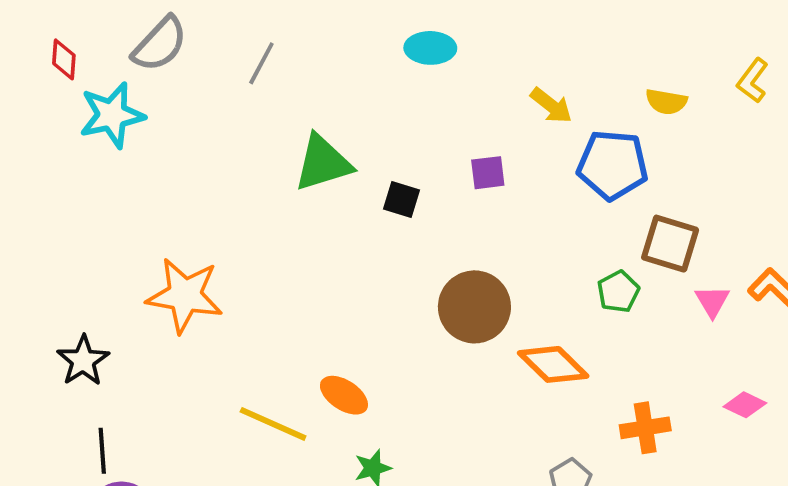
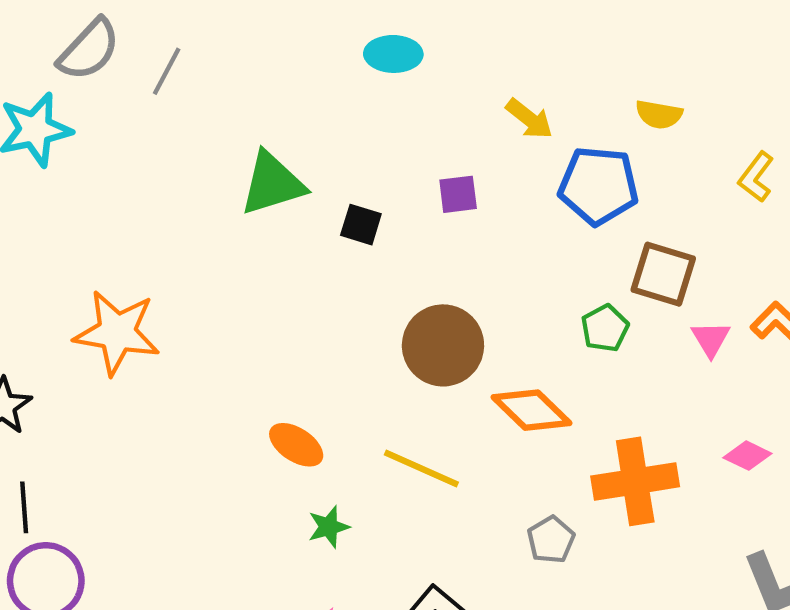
gray line: (261, 63) -> (167, 71), moved
yellow L-shape: (753, 81) -> (756, 177), moved
yellow line: (273, 424) -> (421, 469), moved
orange cross: (645, 428) -> (635, 481), size x1.5

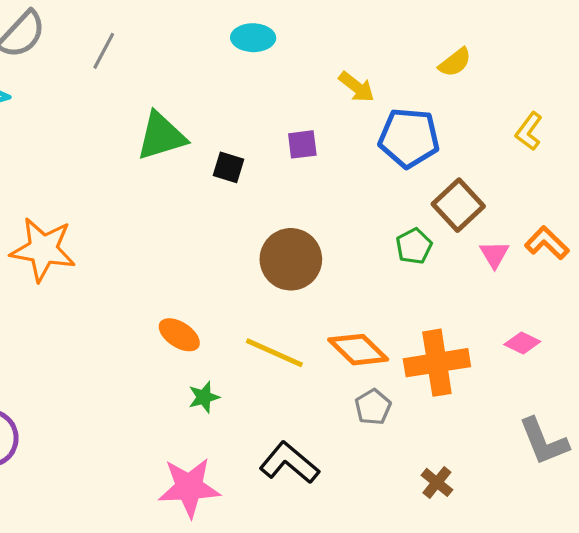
gray line: (167, 71) -> (104, 51), moved
yellow semicircle: (659, 114) -> (455, 62), moved, turned -48
brown square: (663, 274) -> (458, 205), turned 30
orange diamond: (532, 410) -> (358, 350), moved

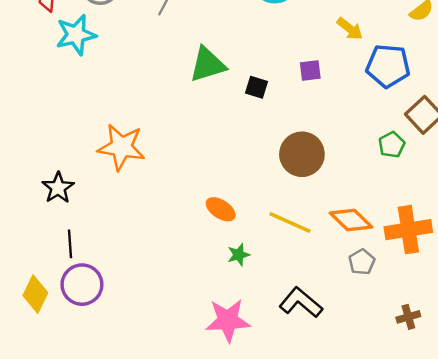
brown cross: (437, 482) -> (408, 317), turned 35

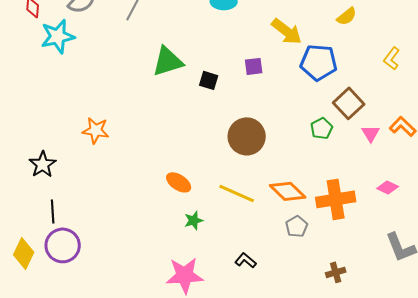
yellow arrow: (350, 29) -> (287, 31), size x1.4
orange star: (121, 147) -> (96, 130), size x0.7
black L-shape: (301, 303) -> (246, 260), size x0.6

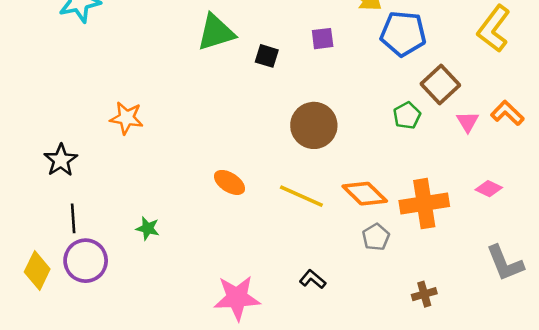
yellow L-shape: (392, 58) -> (494, 29), size x1.6
green star: (194, 220) -> (148, 228), moved, turned 30

